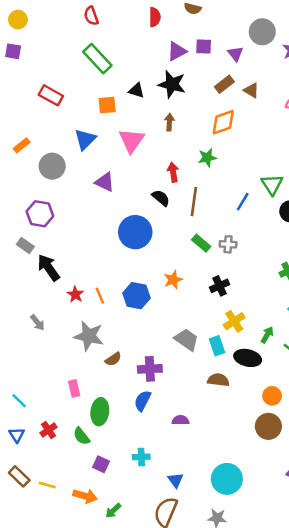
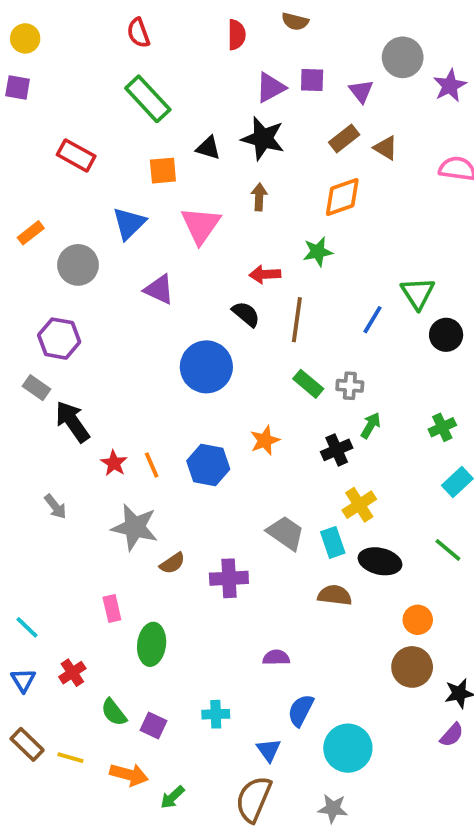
red arrow: (173, 172) -> (265, 274), turned -84
green arrow: (267, 335) -> (371, 425), moved
blue semicircle: (143, 401) -> (301, 710), moved
green semicircle: (81, 436) -> (114, 712), moved

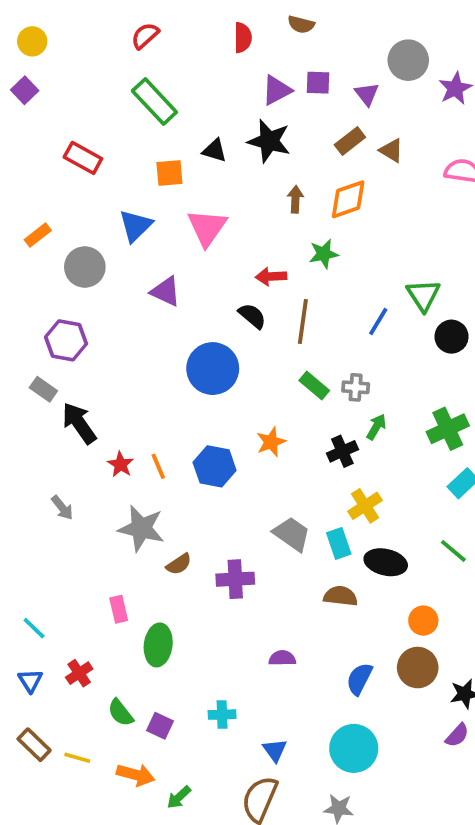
red semicircle: (138, 33) -> (145, 36), turned 68
purple square: (18, 88) -> (25, 90), turned 36
brown arrow: (259, 197) -> (295, 199), moved
green cross: (442, 427) -> (448, 429), size x1.5
blue semicircle: (301, 710) -> (359, 679), moved

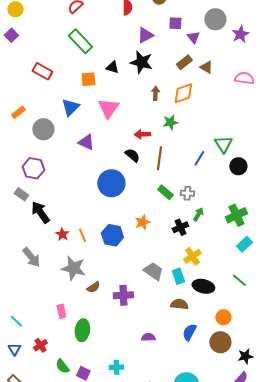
purple square: (318, 83) -> (175, 23), moved
gray arrow: (62, 508) -> (31, 257), size x1.5
blue semicircle: (359, 679) -> (189, 332), moved

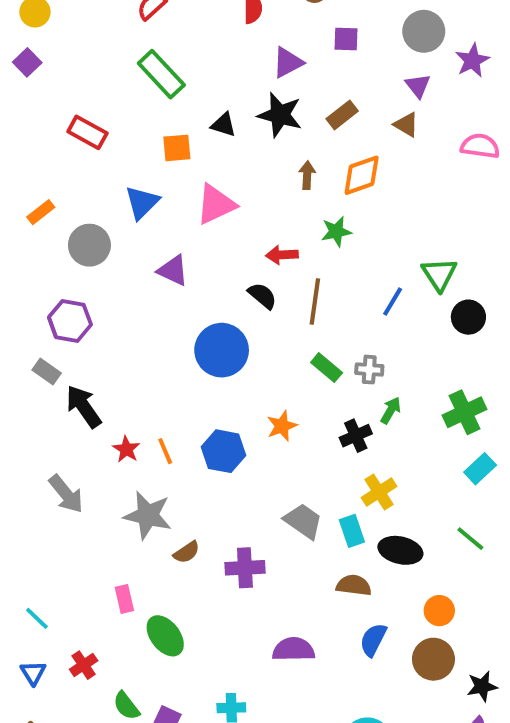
purple triangle: (193, 37) -> (418, 86), moved
brown rectangle: (184, 62) -> (342, 115), moved
pink triangle: (108, 108) -> (216, 204), turned 30
green ellipse: (82, 330) -> (165, 636), turned -45
purple semicircle: (148, 337) -> (294, 649), size x1.5

